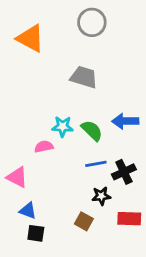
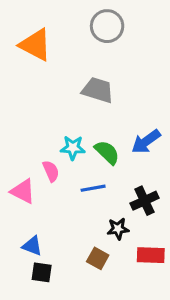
blue arrow: (125, 121) -> (146, 141), turned -35
pink semicircle: (44, 147) -> (51, 171), turned 78
blue line: (96, 164) -> (93, 188), moved
pink triangle: (17, 177) -> (23, 191), moved

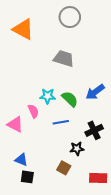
red rectangle: (151, 255) -> (98, 178), moved

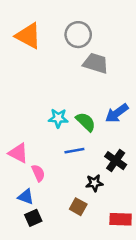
gray circle: (70, 17) -> (78, 35), moved
gray trapezoid: (64, 59) -> (96, 63), moved
pink semicircle: (33, 111) -> (38, 173), moved
black cross: (94, 130) -> (116, 161), turned -30
black square: (27, 177) -> (33, 218), turned -32

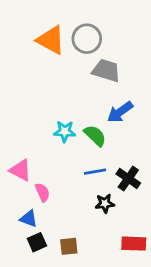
orange triangle: (28, 36) -> (51, 40), moved
blue arrow: (117, 113) -> (120, 112), moved
blue line: (74, 151) -> (95, 172), moved
brown square: (78, 207) -> (69, 246), moved, turned -35

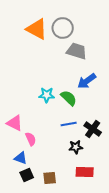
red rectangle: (134, 244) -> (85, 172), moved

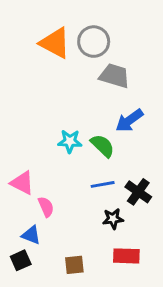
black square: (27, 175) -> (21, 260), moved

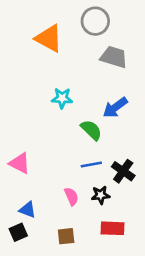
gray circle: (94, 42) -> (95, 21), moved
gray trapezoid: (114, 76) -> (114, 57), moved
cyan star: (70, 141) -> (62, 98), moved
pink semicircle: (46, 207) -> (71, 196), moved

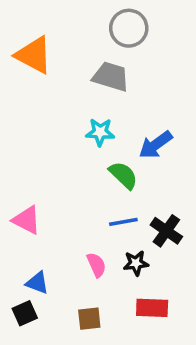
orange triangle: (49, 38) -> (34, 55), moved
gray trapezoid: (114, 57) -> (111, 77), moved
cyan star: (62, 98) -> (100, 132), moved

